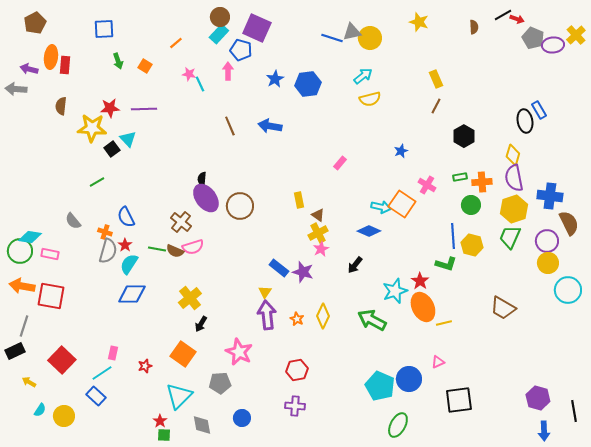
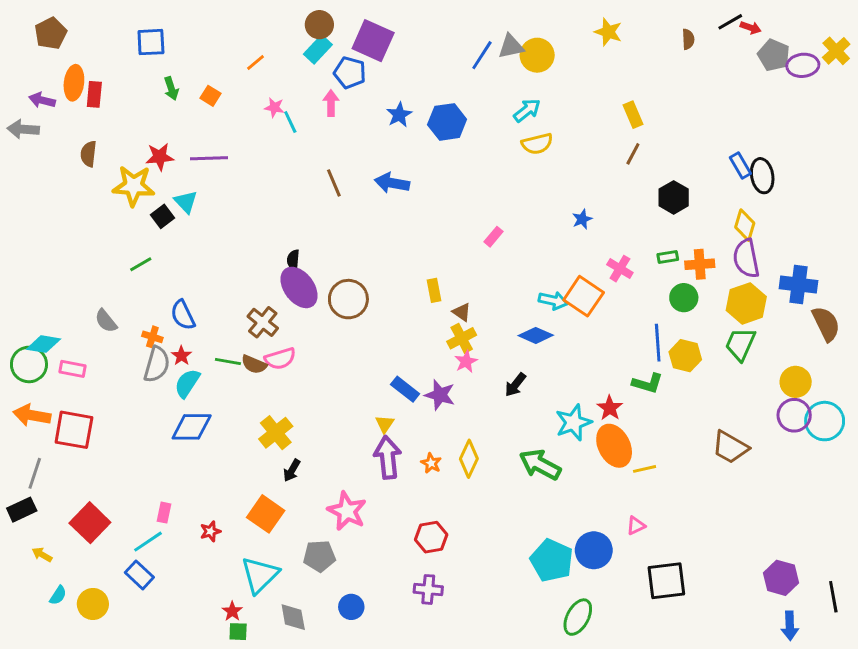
blue line: (332, 38) -> (482, 55), turned -75
blue rectangle: (539, 110) -> (740, 166), moved
purple circle: (547, 241) -> (794, 415), moved

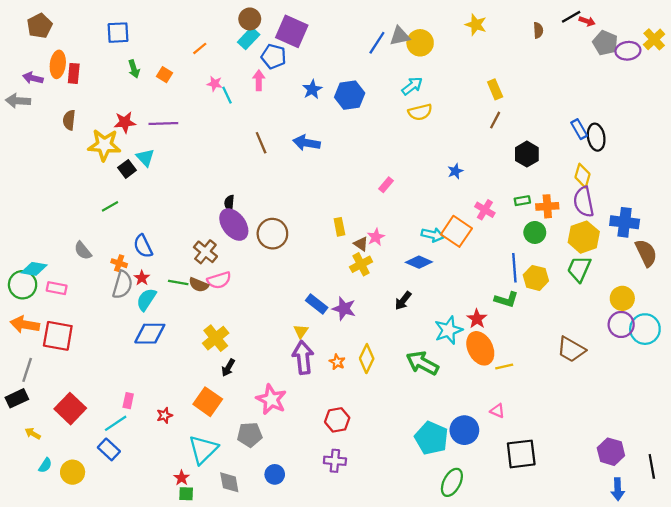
pink star: (466, 362) -> (376, 237), moved
pink triangle: (636, 526) -> (497, 411), turned 49

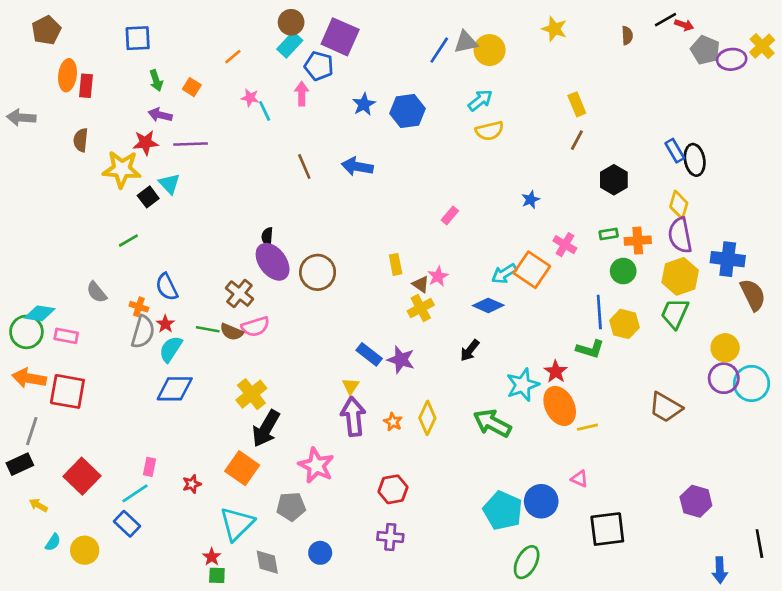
purple arrow: (33, 78) -> (160, 115), moved
cyan arrow: (433, 235) -> (504, 274), turned 135
black arrow: (228, 368) -> (266, 428), size x1.8
purple hexagon: (611, 452) -> (696, 501), moved

